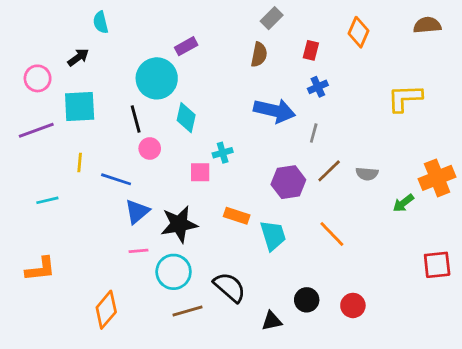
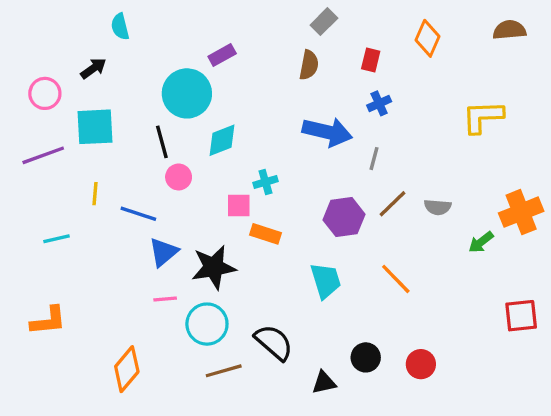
cyan diamond: (186, 118) -> (222, 140), turned 56
orange rectangle: (237, 216) -> (265, 234), moved

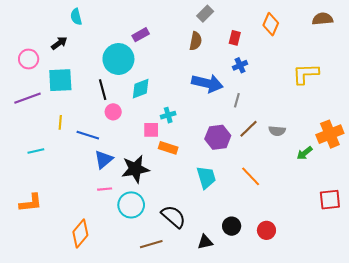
brown line: (224, 371) -> (151, 244), moved

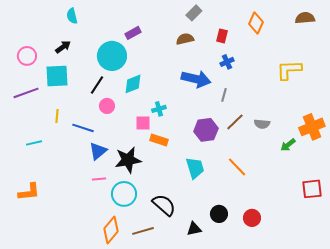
brown semicircle: (196, 41) -> (185, 39), turned -114
black arrow: (59, 43) -> (63, 47), moved
black line: (103, 90) -> (97, 85), turned 48
orange diamond: (80, 233) -> (111, 230), moved

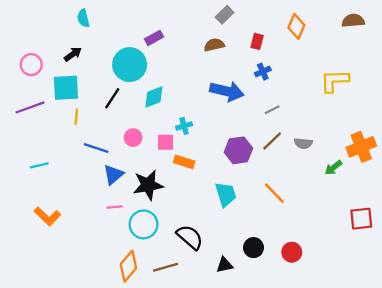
gray line: (224, 95) -> (272, 110), moved, turned 48
pink circle: (107, 106) -> (133, 138), moved
yellow line: (57, 116) -> (76, 117), moved
orange L-shape: (29, 192) -> (47, 216), moved, turned 50

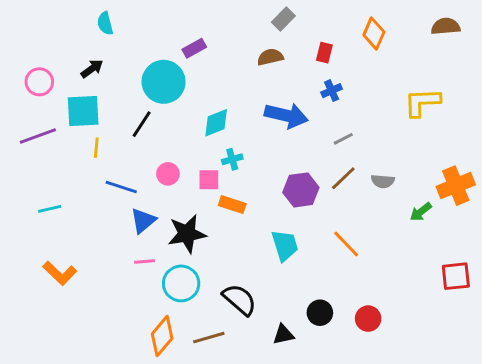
cyan diamond: (154, 97) -> (216, 123), moved

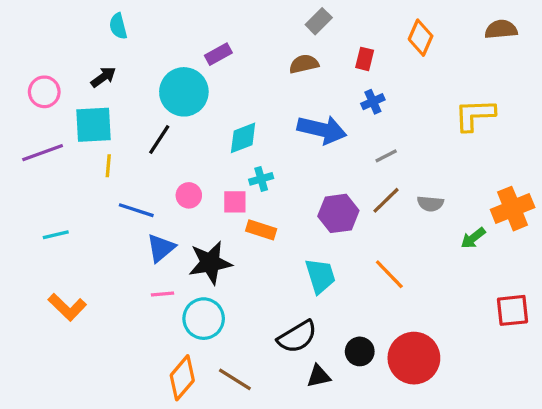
black semicircle: (240, 300) -> (297, 337), moved, turned 108
red circle: (368, 319) -> (414, 358), size x1.8
brown line: (209, 338) -> (235, 379), turned 48

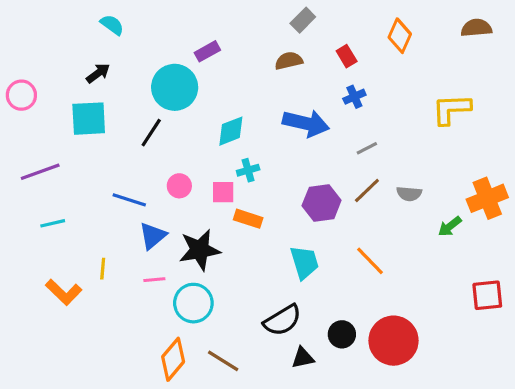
cyan semicircle: (118, 26) -> (112, 25), turned 140
red rectangle: (365, 59) -> (347, 56), turned -45
pink circle: (44, 92) -> (21, 95), moved
purple line: (43, 153) -> (40, 172), moved
yellow line: (108, 166) -> (103, 269), moved

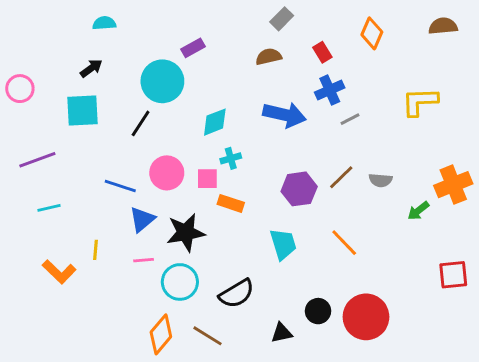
cyan semicircle: (112, 25) -> (104, 23), turned -40
blue cross: (354, 97) -> (330, 90), size x1.4
gray line: (367, 148) -> (350, 119), moved
pink circle: (179, 186) -> (167, 173), size x1.5
black semicircle: (282, 320) -> (237, 294), moved

